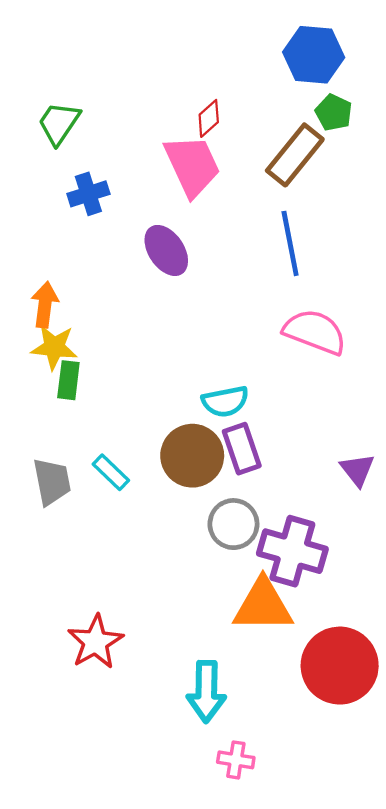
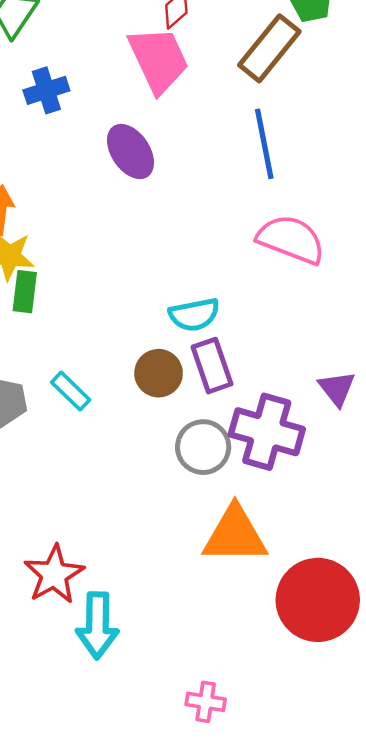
brown circle: (192, 456) -> (159, 373), size x0.7
purple cross: (292, 551) -> (267, 432), moved
cyan arrow: (206, 692) -> (97, 625), moved

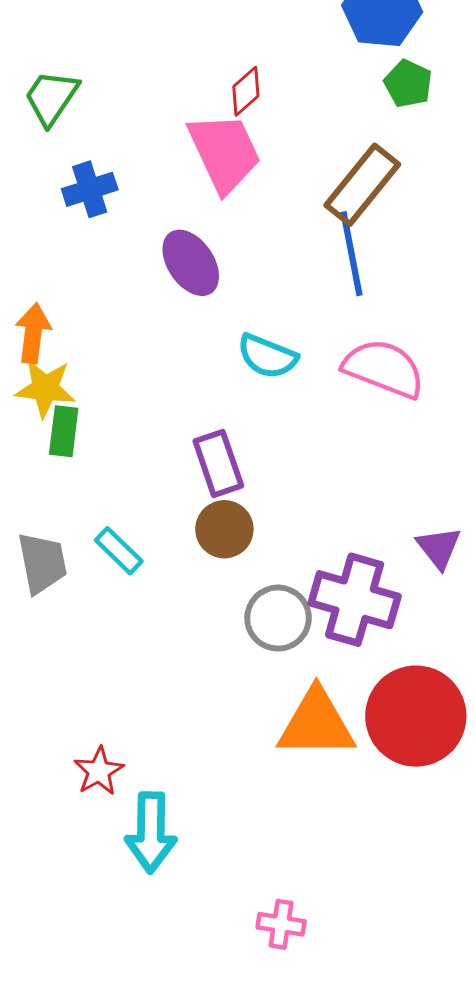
brown rectangle: (269, 48) -> (362, 185), moved
cyan semicircle: (194, 315) -> (267, 356), moved, turned 33
purple rectangle: (212, 366) -> (218, 463), moved
red star: (54, 574) -> (99, 771), size x0.7
red circle: (318, 600) -> (416, 716), moved

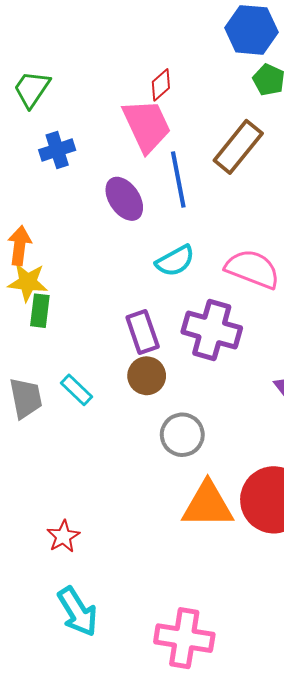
blue line: (352, 254) -> (178, 179), moved
cyan semicircle: (267, 356) -> (175, 261), turned -51
purple cross: (355, 600) -> (212, 330), moved
cyan arrow: (151, 832) -> (78, 612), moved, turned -33
pink cross: (281, 924) -> (184, 638), size x1.8

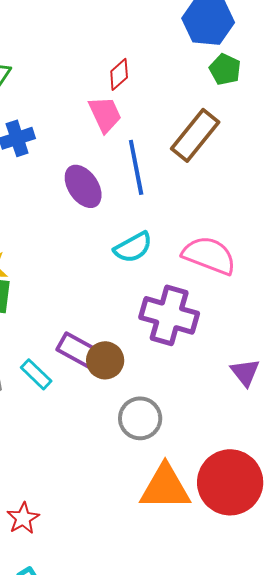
pink trapezoid: (147, 126) -> (105, 114), size x0.7
purple rectangle: (143, 332) -> (78, 350), moved, turned -42

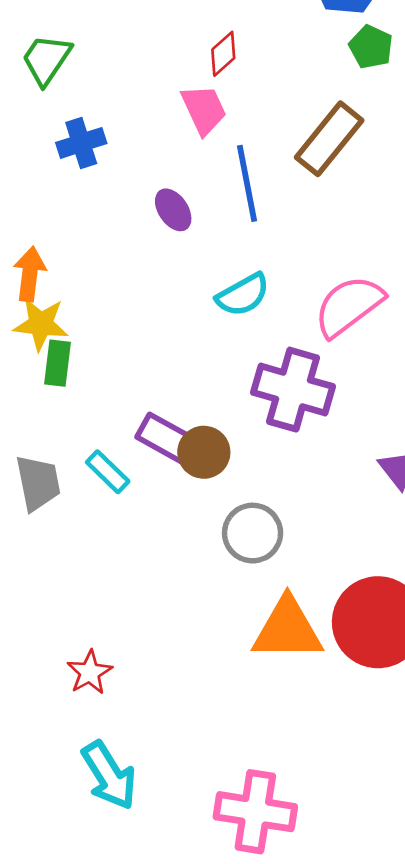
purple ellipse: (83, 186) -> (173, 210), size x0.7
pink semicircle: (209, 255) -> (349, 306), turned -58

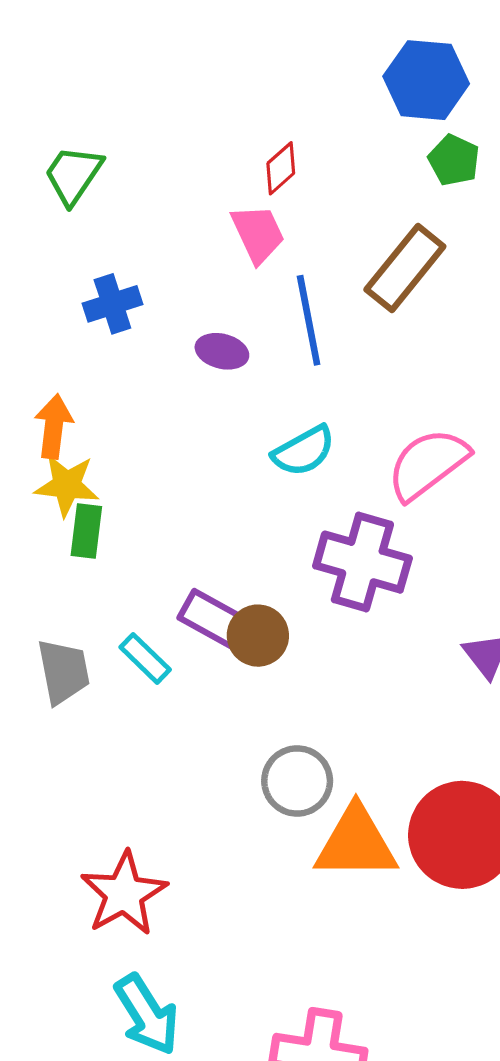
blue cross: (81, 143) -> (112, 304), moved
purple ellipse: (173, 210) -> (222, 351), turned -42
gray circle: (253, 533) -> (297, 781), moved
red star: (90, 672) -> (124, 894), size x1.6

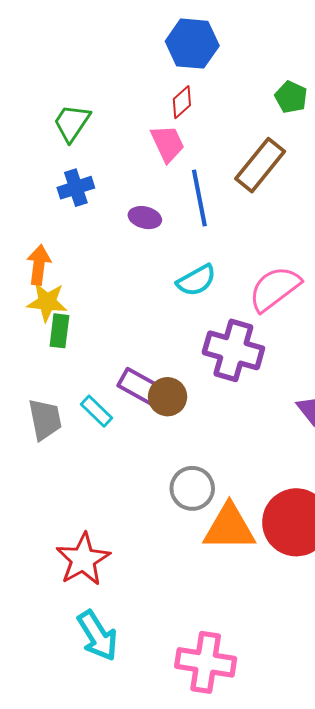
blue hexagon: (426, 80) -> (192, 44), moved
green trapezoid: (73, 175) -> (72, 123), moved

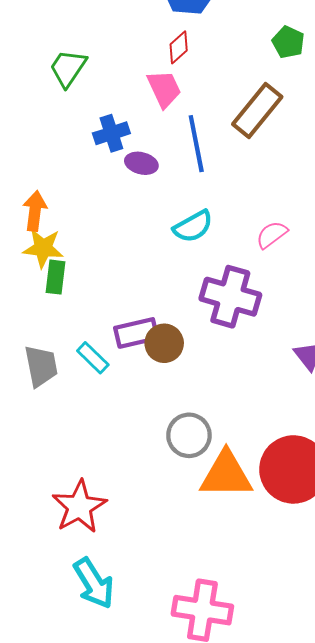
blue cross: (76, 188) -> (111, 133), moved
pink semicircle: (275, 289) -> (272, 235), size x0.6
purple rectangle: (140, 386) -> (136, 333), turned -42

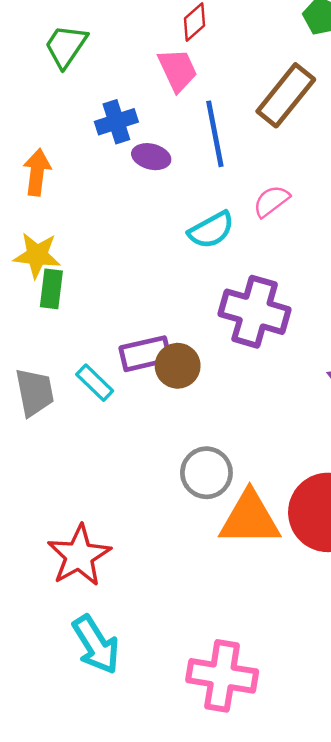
orange arrow: (35, 211) -> (37, 172), moved
pink semicircle: (272, 235) -> (271, 201), moved

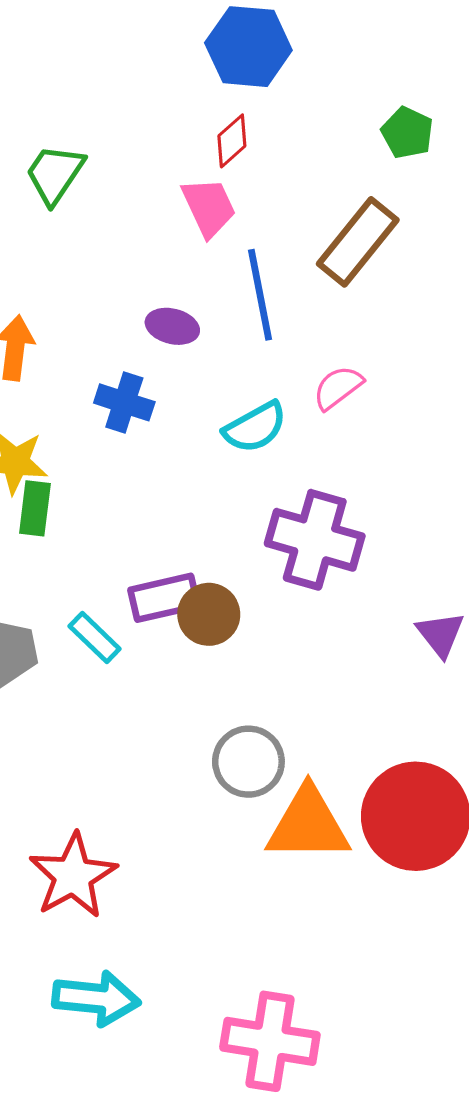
blue cross: (116, 122) -> (124, 402), moved, turned 36
cyan arrow: (96, 645) -> (96, 998), turned -52

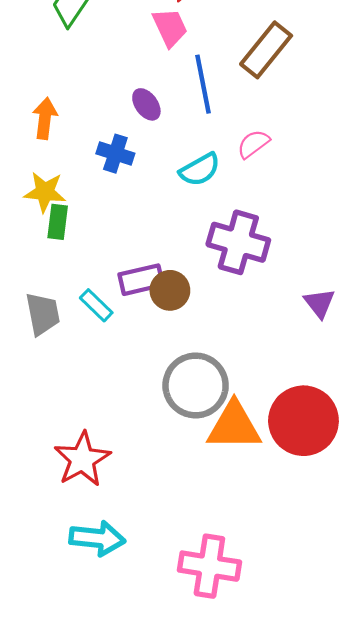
purple ellipse: (172, 326) -> (146, 104), turned 40
gray circle: (248, 762) -> (196, 385), size x1.4

